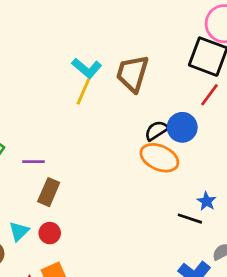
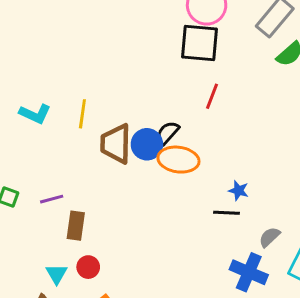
cyan L-shape: (87, 68) -> (35, 114), moved
brown trapezoid: (132, 73) -> (116, 144), moved
red line: (210, 95) -> (212, 96), moved
blue circle: (182, 127) -> (147, 144), moved

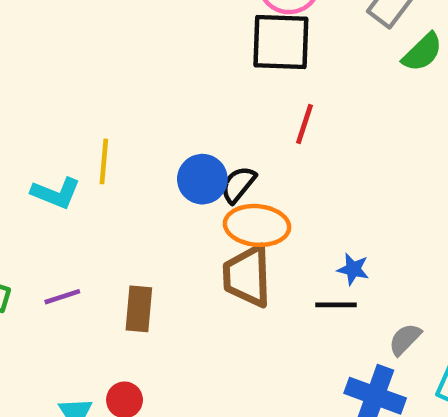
cyan L-shape: (35, 114) -> (56, 193), moved
brown trapezoid: (116, 144) -> (247, 276), moved
blue circle: (147, 144) -> (202, 179), moved
brown rectangle: (76, 226) -> (139, 309), moved

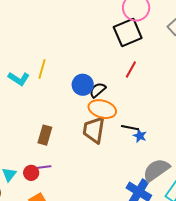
black square: (281, 42) -> (128, 33), turned -36
purple line: (62, 297) -> (43, 167), moved
black line: (336, 305) -> (130, 128), moved
gray semicircle: (405, 339) -> (156, 170), size x1.8

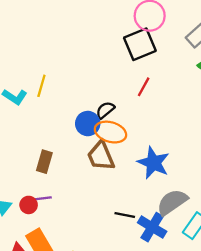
blue circle: (83, 85) -> (88, 124), moved
black line: (130, 128) -> (125, 215), moved
brown trapezoid: (94, 130) -> (101, 156), turned -32
blue star: (140, 136) -> (153, 163), size x2.0

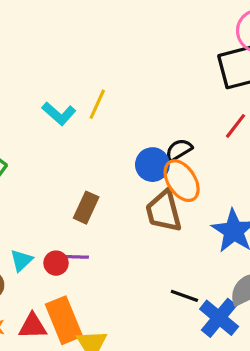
orange ellipse: (110, 132) -> (182, 181), turned 32

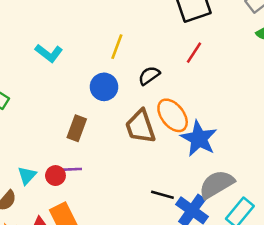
yellow line: (97, 104) -> (117, 47), moved
blue circle: (152, 165) -> (104, 87), moved
orange ellipse: (182, 181) -> (173, 115), moved

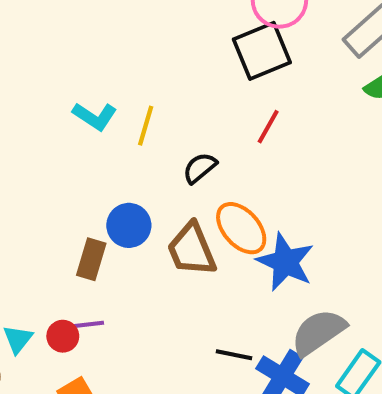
cyan L-shape: (49, 53) -> (95, 116), moved
blue circle: (104, 87) -> (129, 225), moved

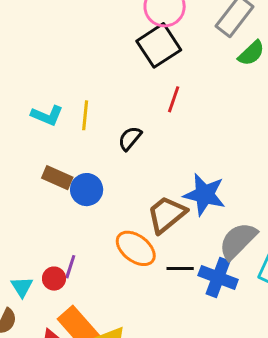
orange ellipse: (241, 228) -> (136, 248), moved
brown trapezoid: (192, 249) -> (167, 214), moved, turned 84
brown rectangle: (91, 259) -> (57, 178), moved, turned -72
purple line: (88, 325) -> (70, 267), turned -55

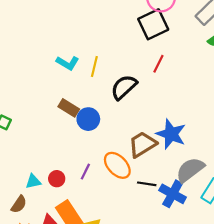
black semicircle: (130, 138) -> (124, 87), size x1.5
purple line: (70, 267) -> (85, 172), moved
cyan triangle: (22, 287) -> (33, 181), turned 42

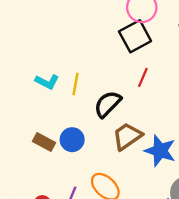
brown rectangle: (69, 108) -> (44, 142), moved
brown trapezoid: (142, 144) -> (127, 136), moved

